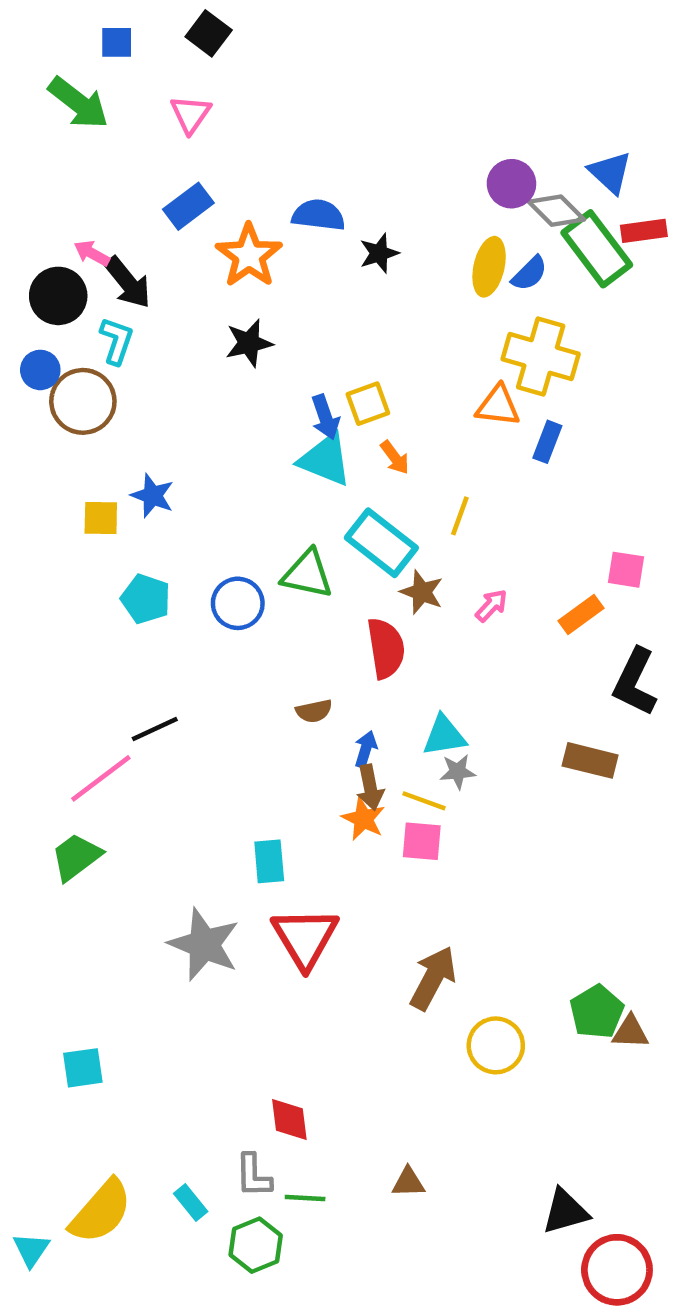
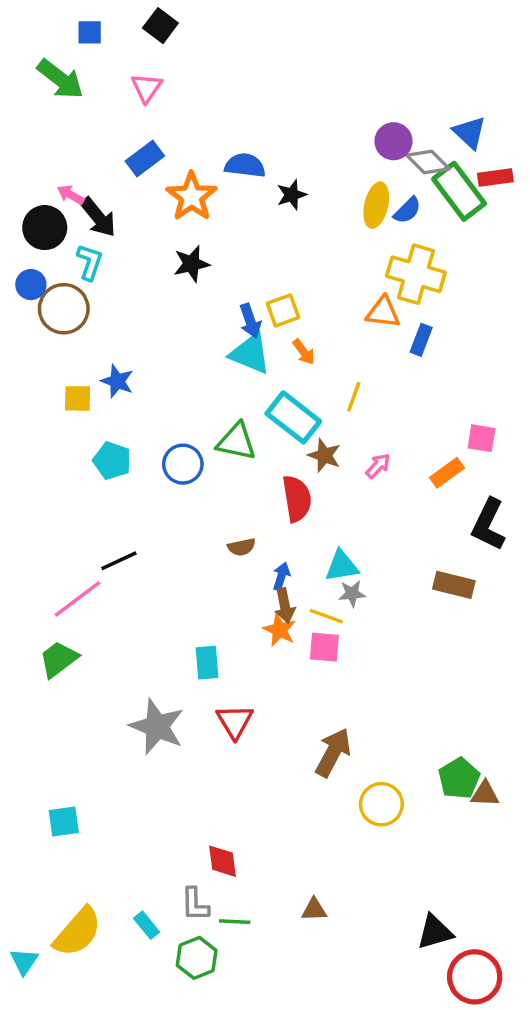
red triangle: (305, 938) -> (235, 721), size x0.7

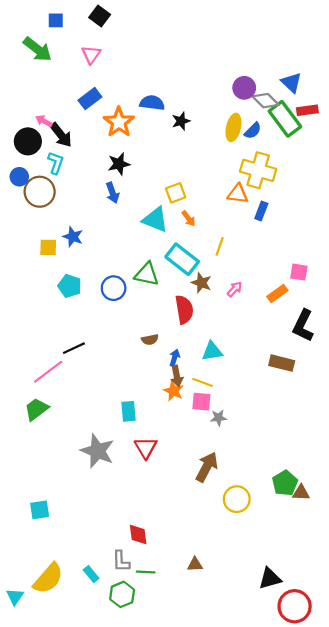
blue arrow: (250, 321) -> (112, 193), moved
gray star: (352, 594) -> (219, 418), moved

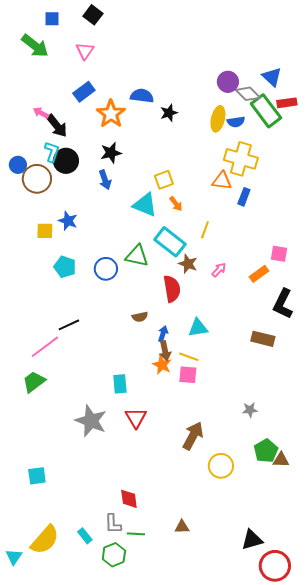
blue semicircle: (253, 131) -> (236, 122), turned 36
black circle: (28, 141) -> (66, 161), moved
gray star: (219, 418) -> (250, 410), moved

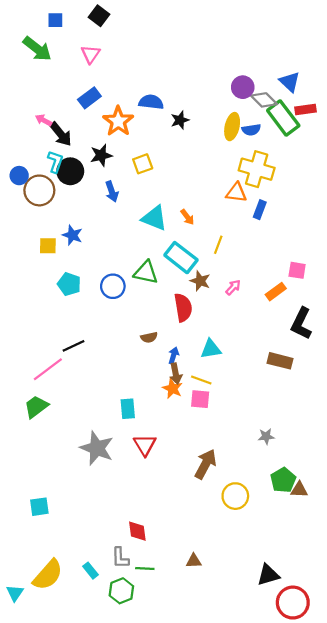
black star: (111, 153) -> (101, 155), moved
yellow square: (164, 180) -> (143, 164), moved

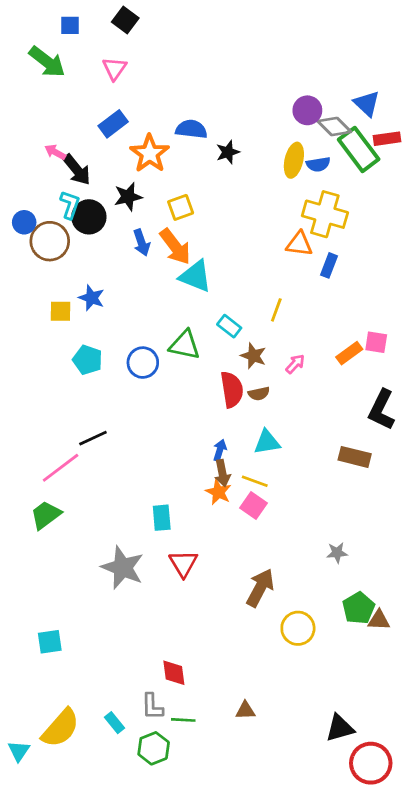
orange arrow: (187, 217) -> (175, 247), moved, size x1.8
cyan rectangle: (181, 258) -> (229, 326), size x0.6
orange rectangle: (276, 292) -> (349, 353), moved
brown semicircle: (149, 337) -> (259, 394), moved
pink square: (200, 399) -> (253, 506), turned 30

